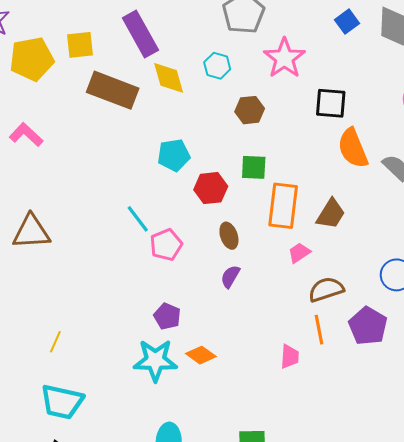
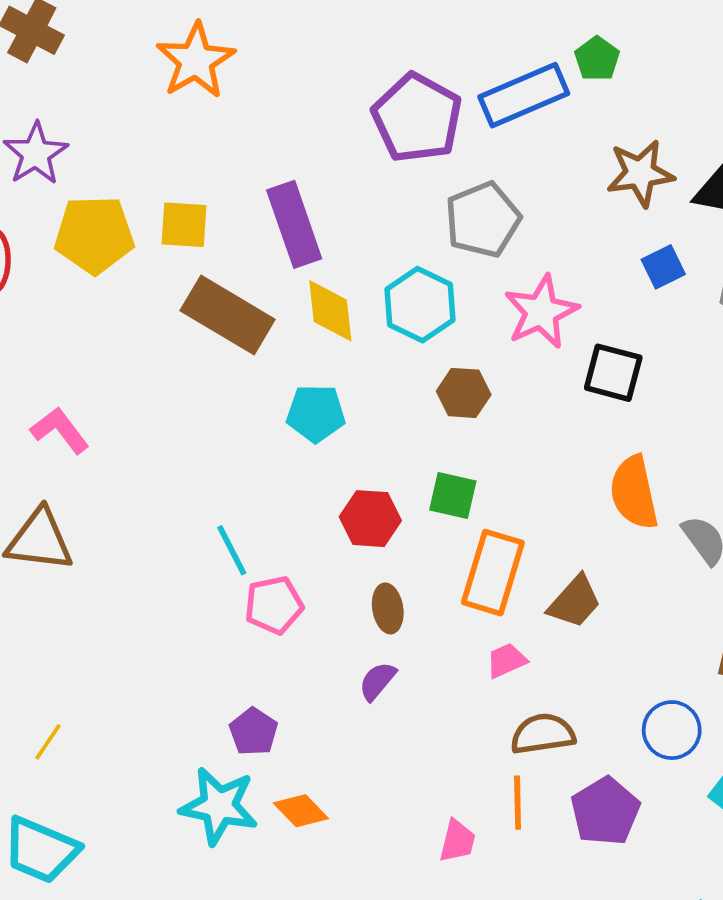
cyan hexagon: (217, 66) -> (420, 305), size x1.5
black square: (331, 103) -> (613, 373), moved
pink L-shape: (26, 135) -> (60, 430), moved
cyan pentagon: (174, 155) -> (316, 413), moved

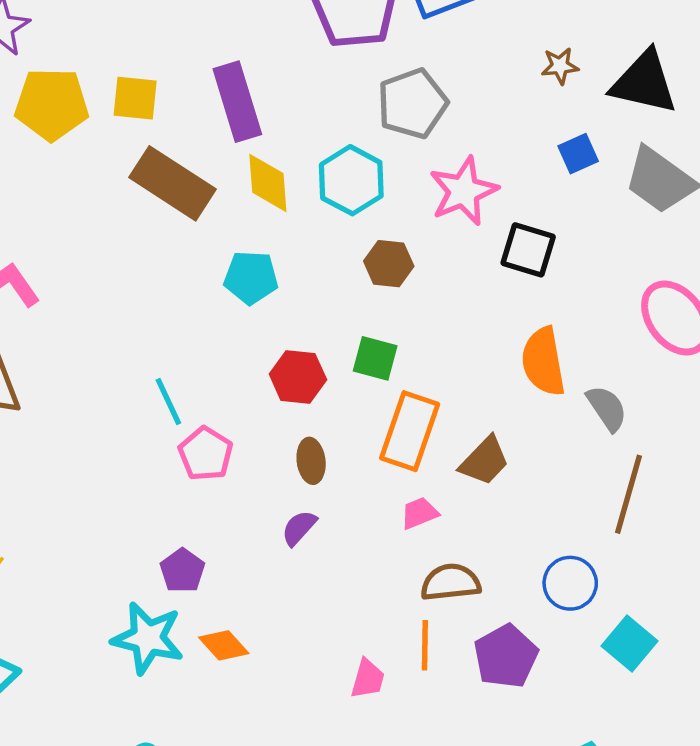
brown star: (640, 173) -> (560, 66), size x0.6
pink pentagon: (274, 605) -> (206, 454), turned -30

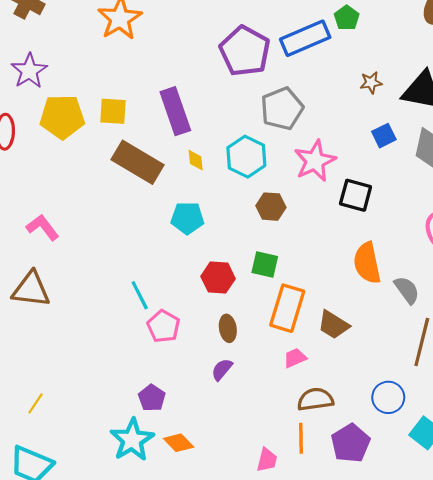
yellow diamond: (268, 183) -> (196, 160), size x0.6
brown trapezoid: (484, 461) -> (333, 325), turned 80
cyan star: (148, 638) -> (132, 440), turned 30

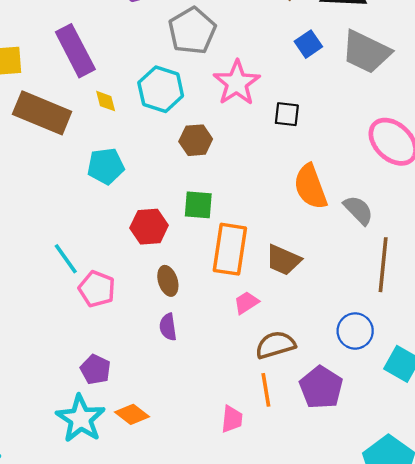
black square: (356, 195) -> (287, 114), size x0.7
purple semicircle: (222, 369) -> (168, 327), turned -40

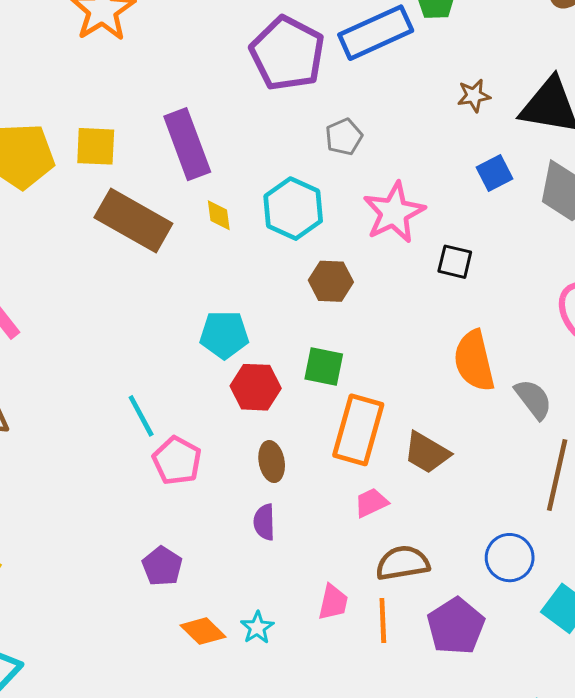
gray pentagon: (192, 31) -> (344, 137), size x0.6
cyan pentagon: (106, 166) -> (224, 335), moved
cyan star: (81, 419) -> (257, 628), moved, size x0.5
pink trapezoid: (232, 419) -> (333, 602), moved

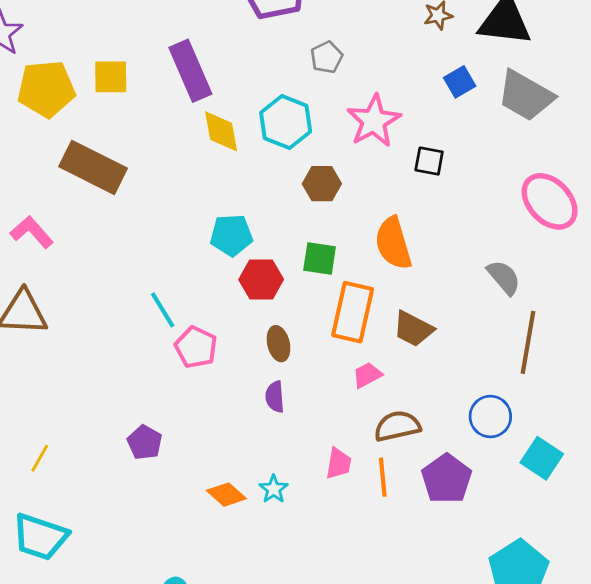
yellow diamond: (219, 215) -> (221, 131), size x1.6
brown rectangle: (133, 220) -> (93, 167), moved
orange semicircle: (474, 361) -> (393, 243), moved
purple pentagon: (162, 566) -> (145, 442), moved

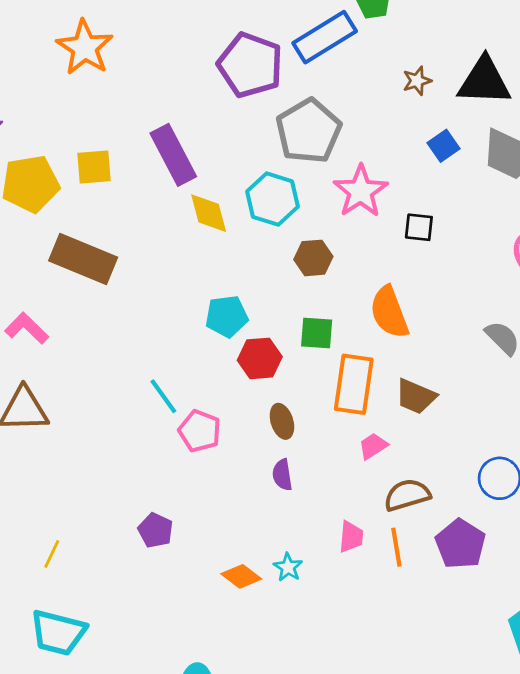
gray pentagon: (327, 57) -> (309, 131), size x2.0

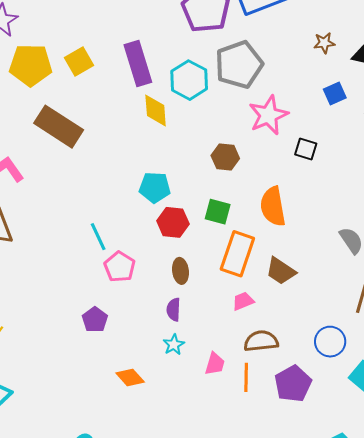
yellow square: (94, 167) -> (79, 61), turned -36
cyan hexagon: (272, 199) -> (189, 80), moved
purple pentagon: (155, 530) -> (95, 320), moved
cyan star: (288, 567) -> (174, 345), moved

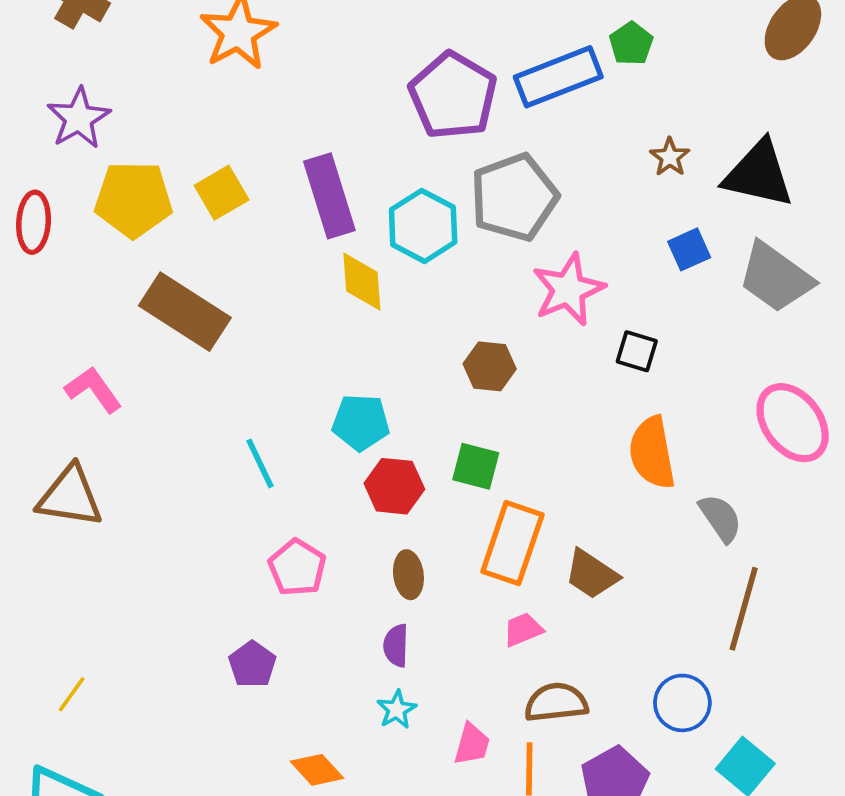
brown star: (324, 43) -> (670, 157), turned -30
orange semicircle: (273, 206) -> (652, 453), moved
cyan line: (98, 237) -> (260, 463), moved

